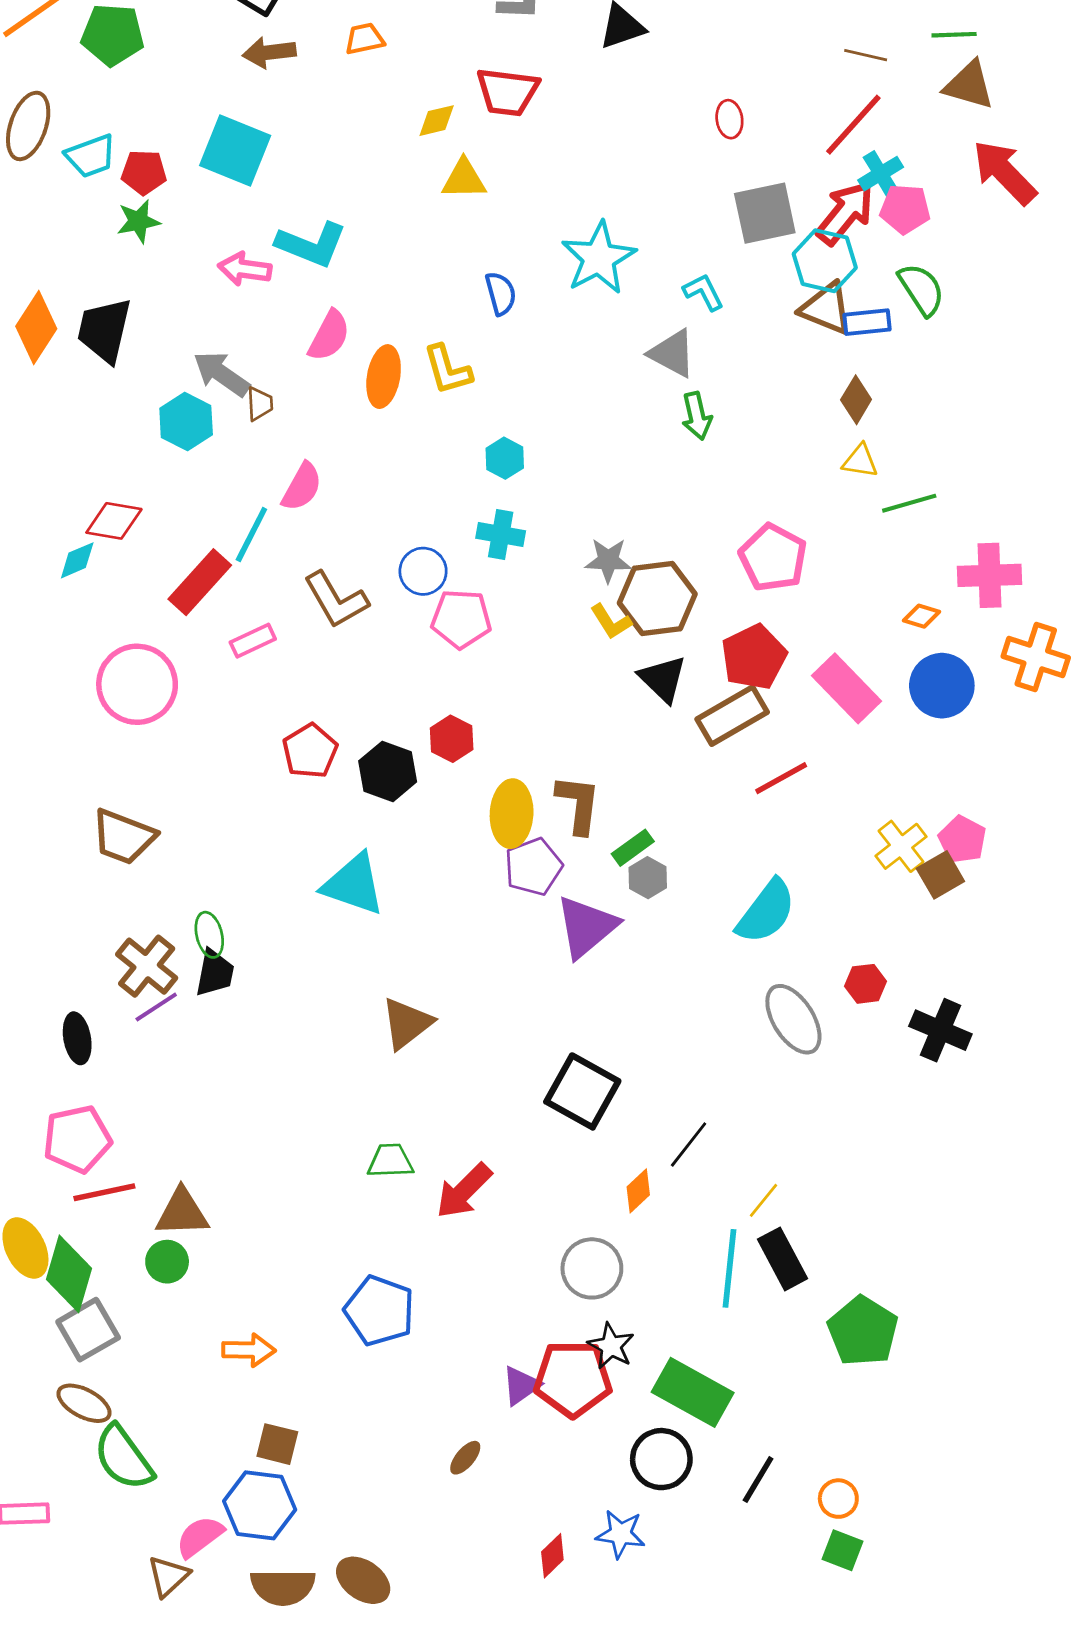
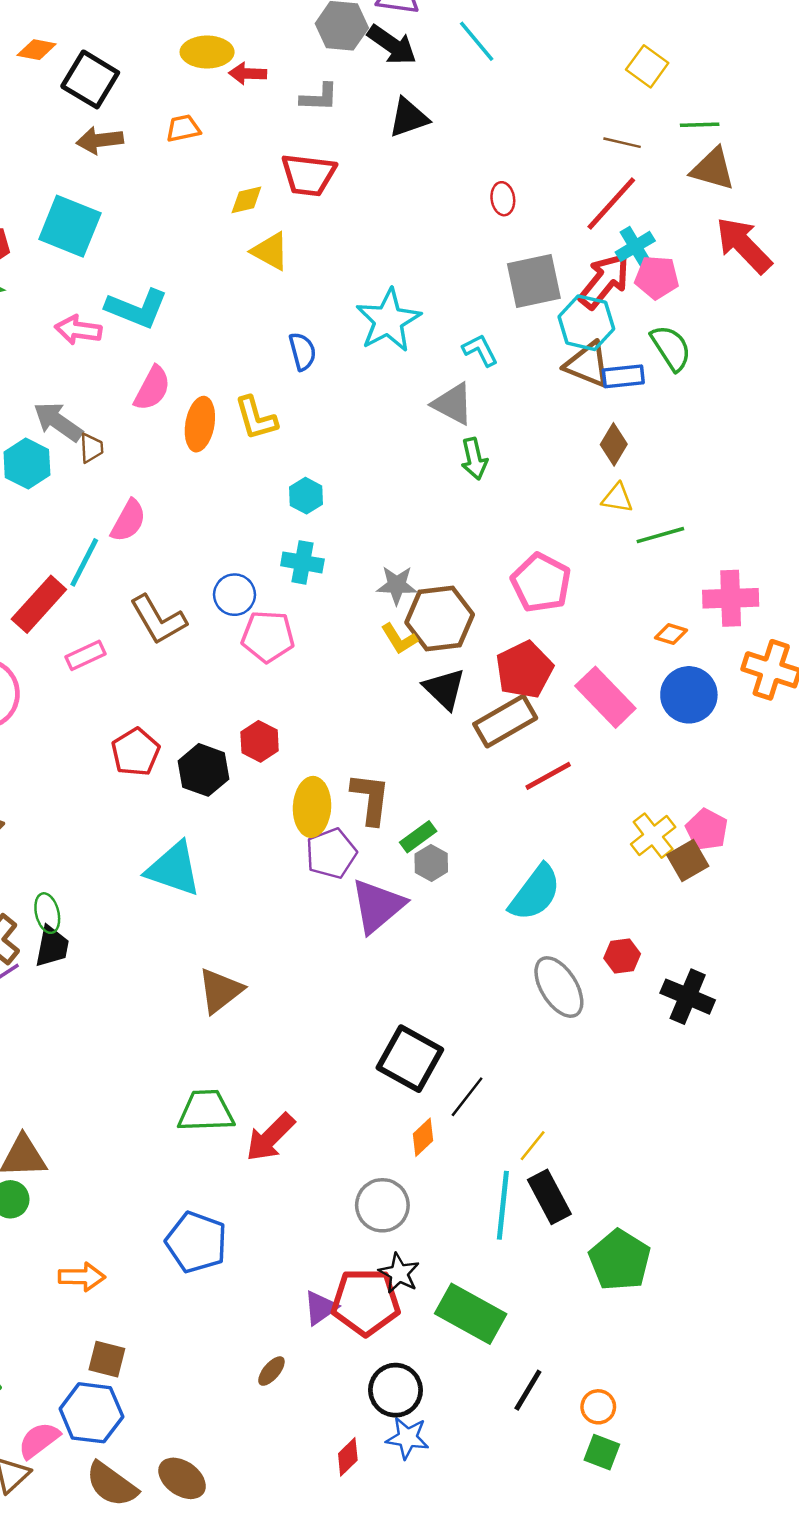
yellow triangle: (464, 179) -> (270, 251), turned 30
black square: (582, 1091) -> (410, 1059), moved
green trapezoid: (390, 1161) -> (206, 1111), size x1.4
black circle: (661, 1459) -> (396, 1390), moved
brown semicircle: (283, 1587) -> (112, 1484), turned 36

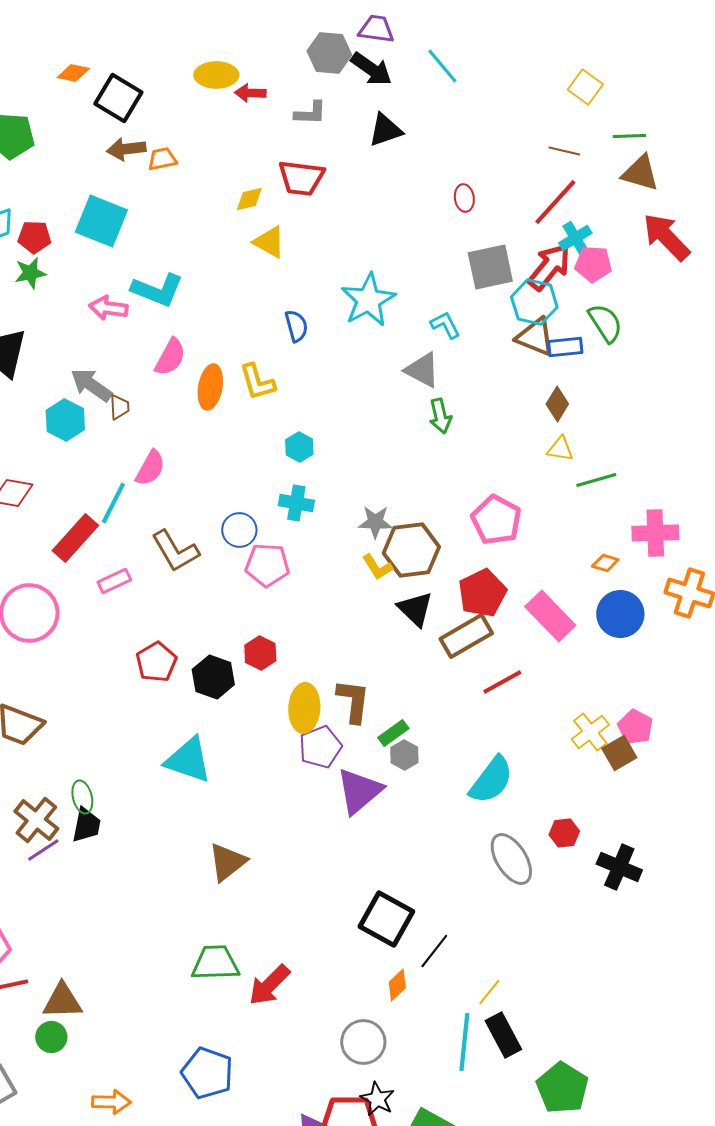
orange trapezoid: (183, 128) -> (162, 159), moved

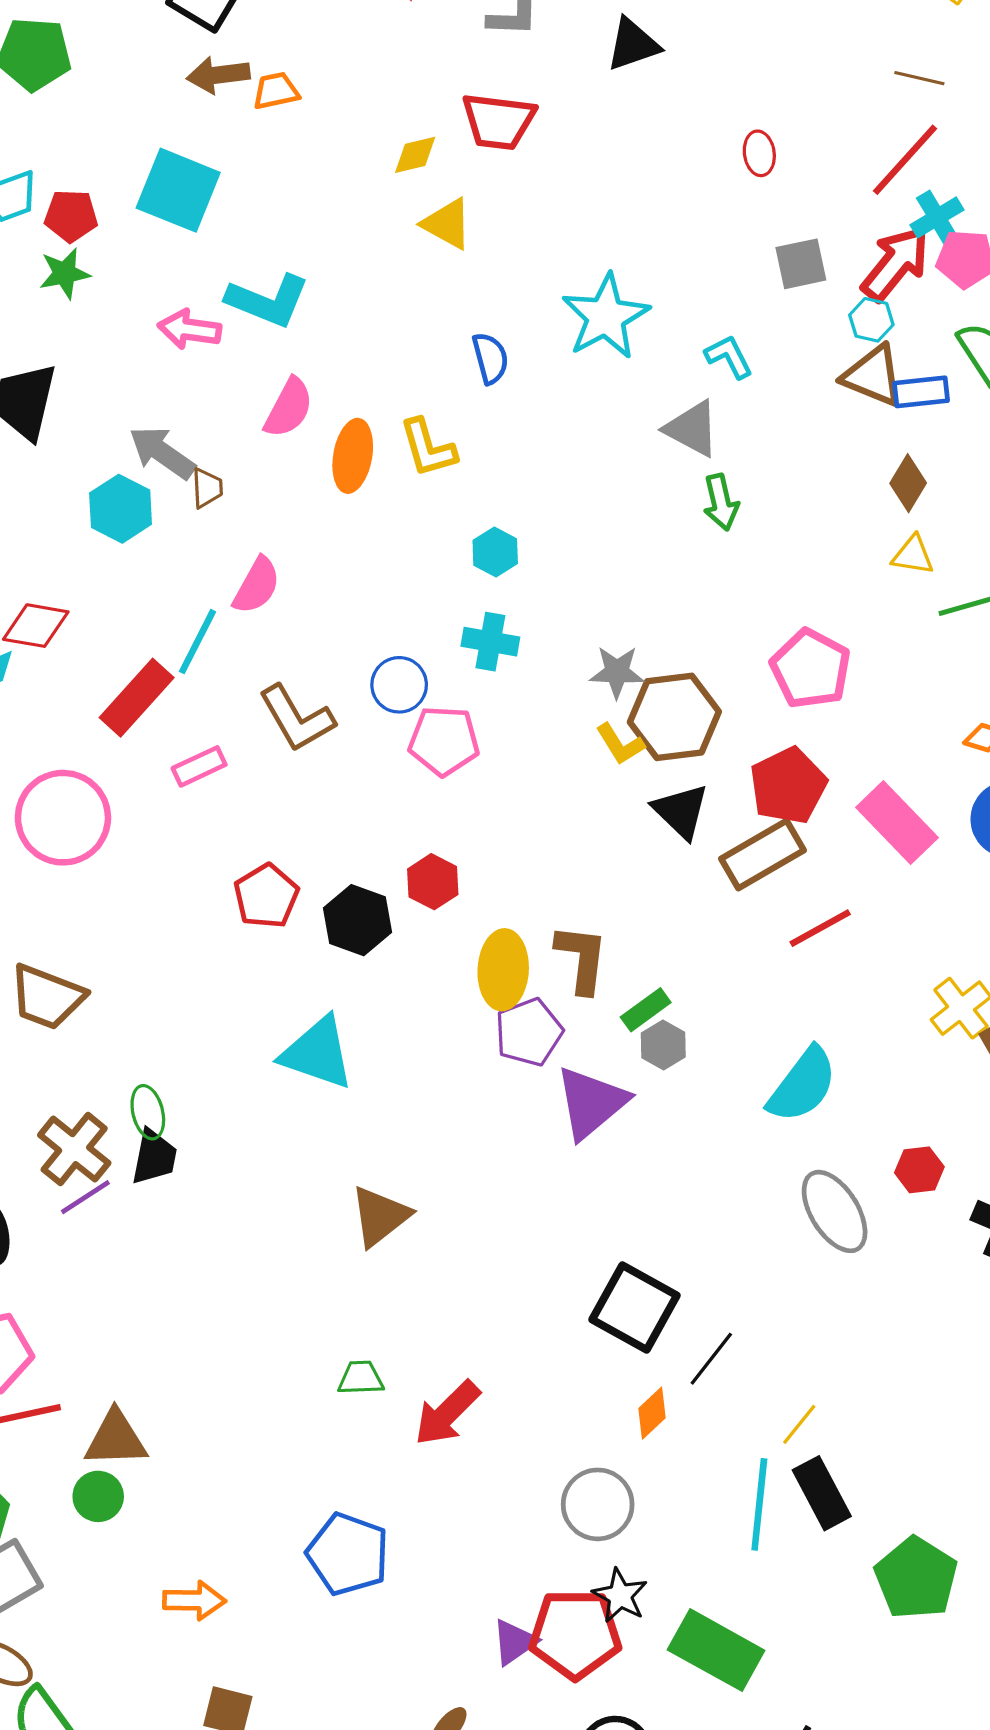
gray square: (490, 267) -> (801, 264), size x0.7
cyan hexagon: (534, 302) -> (871, 320), size x0.6
green trapezoid: (215, 963) -> (361, 1378), size x0.6

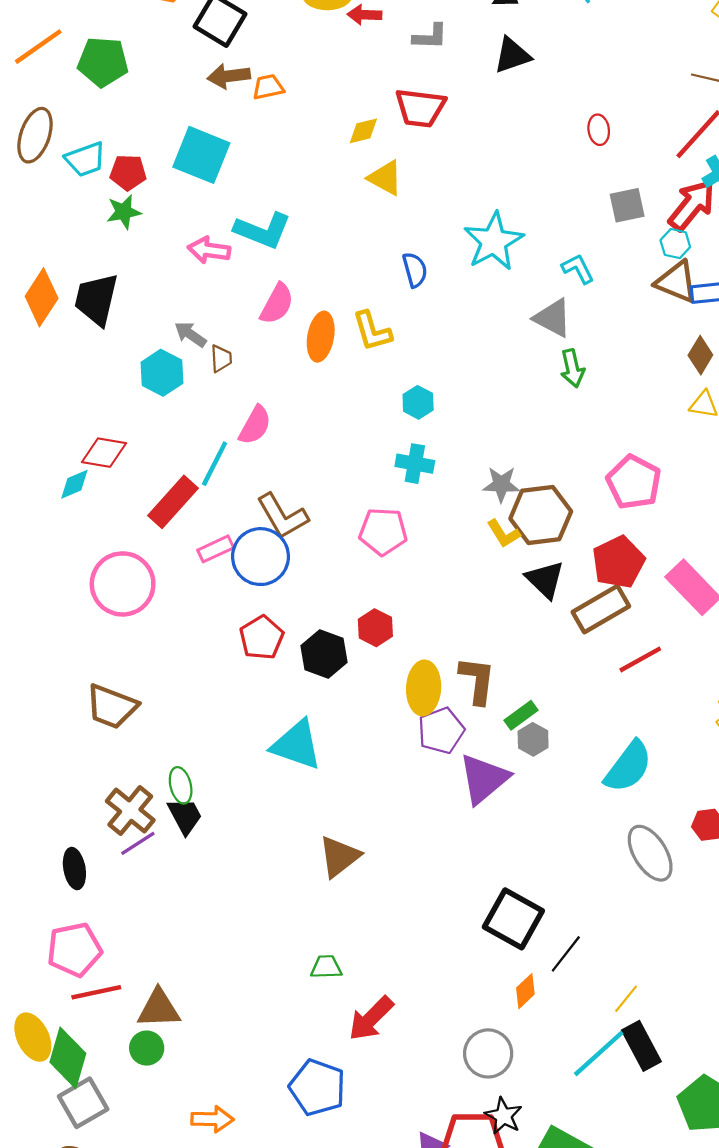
gray arrow: (162, 453) -> (190, 334), size x0.7
blue circle: (399, 685) -> (260, 557), moved, size x1.5
black trapezoid: (154, 1157) -> (185, 816), turned -39
red arrow: (447, 1413) -> (371, 1018), moved
cyan line: (759, 1504) -> (599, 1053), turned 42

